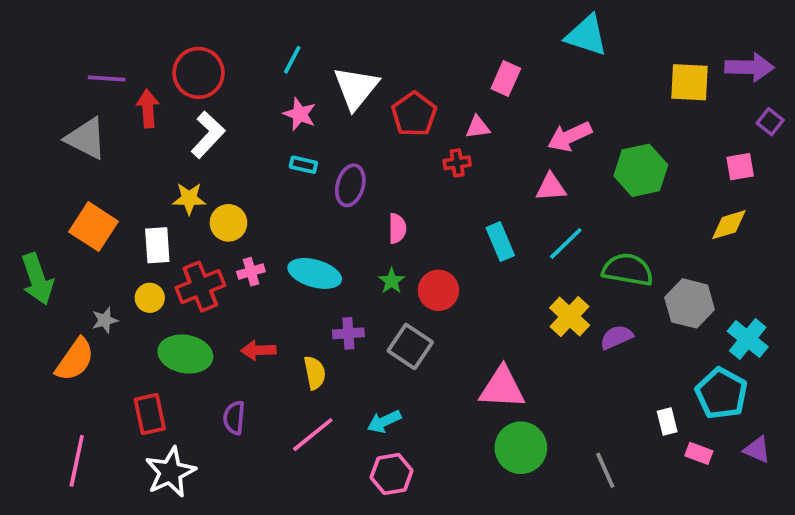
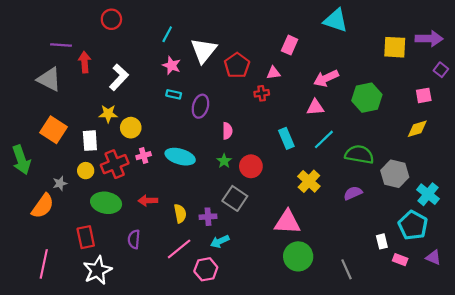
red circle: (198, 73) -> (111, 19), moved, size x0.7
yellow cross: (570, 317) -> (309, 181), moved
purple cross: (348, 333) -> (208, 217), moved
pink hexagon: (392, 474) -> (206, 269), moved

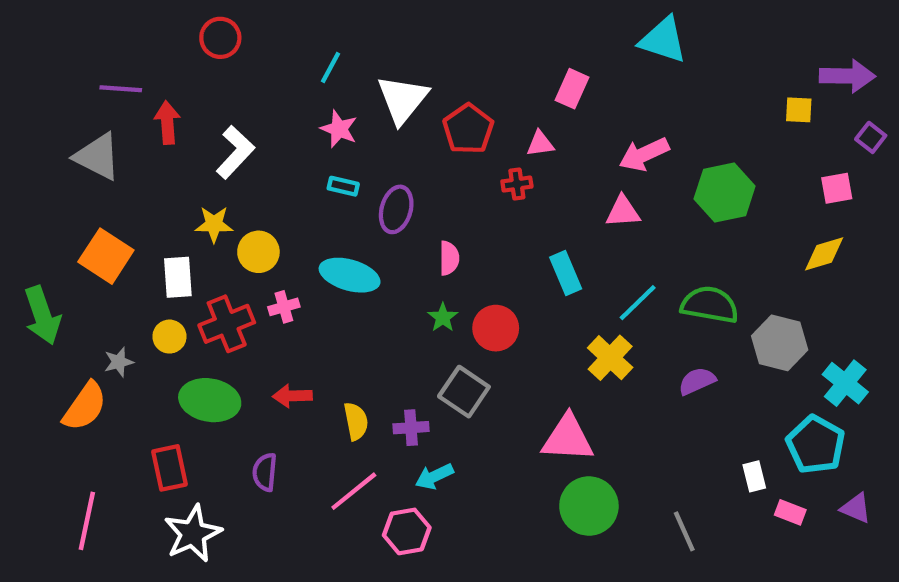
yellow square: (395, 47) -> (799, 110), moved, size x0.6
cyan line: (324, 139) -> (638, 303), moved
cyan ellipse: (180, 157) -> (350, 275), moved

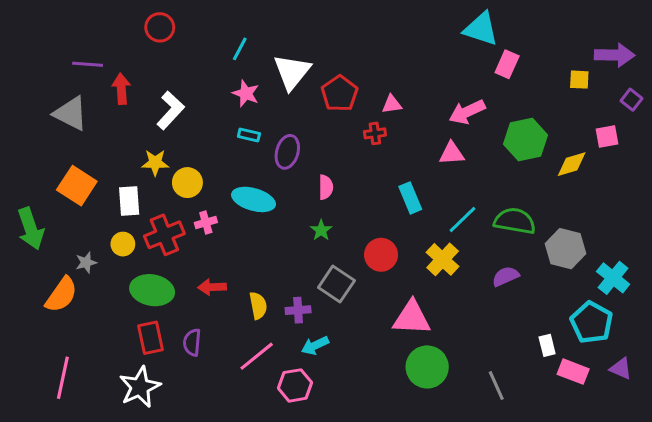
pink rectangle: (572, 89) -> (507, 64), moved
yellow diamond: (824, 254) -> (572, 164), moved
red circle: (496, 328) -> (381, 255), moved
red rectangle: (169, 468) -> (151, 338), moved
pink rectangle: (790, 512) -> (573, 372), size x1.4

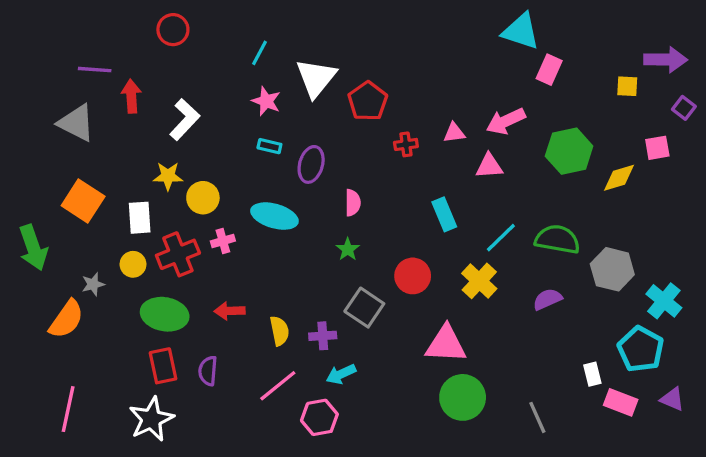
pink triangle: (392, 104) -> (454, 133), moved

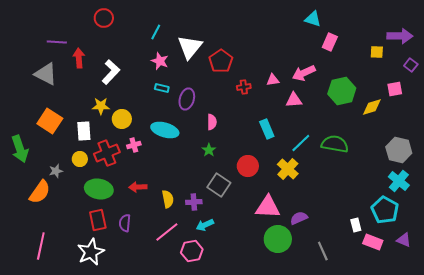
cyan triangle: (521, 31) -> (313, 19), size x0.7
gray hexagon: (612, 269) -> (399, 150), moved
purple semicircle: (547, 299) -> (299, 218), moved

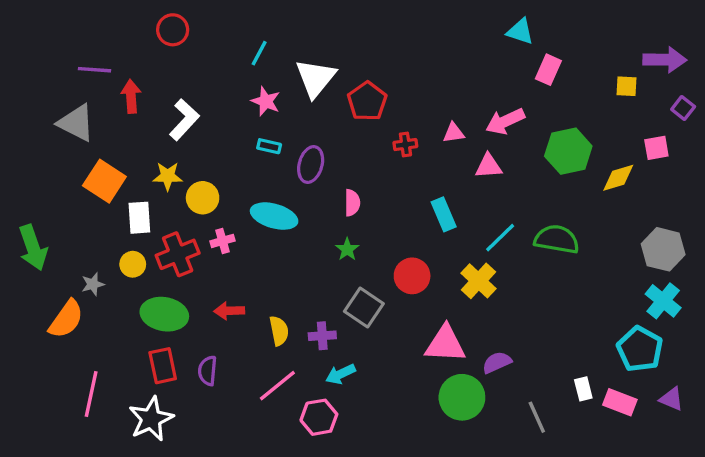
orange square: (50, 121) -> (104, 181), moved
white rectangle: (356, 225) -> (583, 389), moved
pink line: (41, 246) -> (91, 394), moved

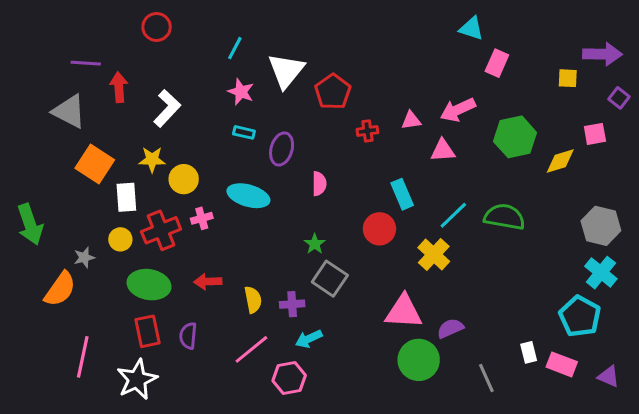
green star: (347, 249) -> (315, 244), moved
red circle: (412, 276) -> (379, 229), moved
purple triangle: (671, 399) -> (608, 376), moved

